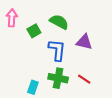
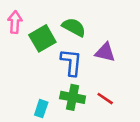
green square: (34, 31) -> (42, 38), size x1.5

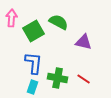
blue L-shape: (71, 62) -> (34, 63), moved

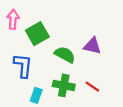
green semicircle: (59, 22) -> (65, 55), moved
blue L-shape: (34, 63) -> (23, 66), moved

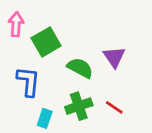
purple triangle: (92, 46) -> (114, 57), turned 42
green cross: (64, 85) -> (79, 106), turned -30

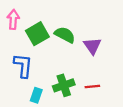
green semicircle: (80, 68) -> (65, 35), moved
red line: (114, 107) -> (92, 86), turned -40

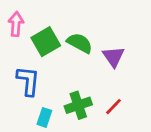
red line: (92, 86) -> (113, 107), turned -40

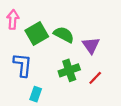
green cross: (78, 105) -> (69, 70), moved
red line: (113, 107) -> (95, 78), moved

